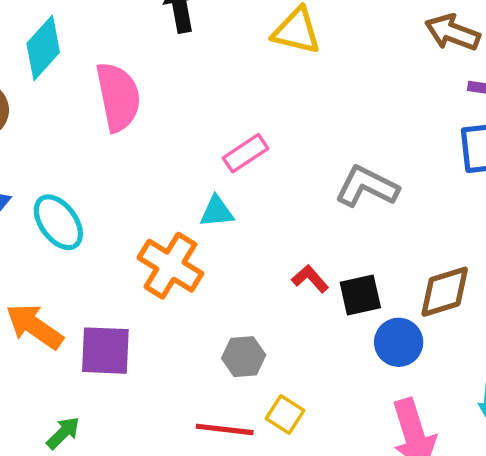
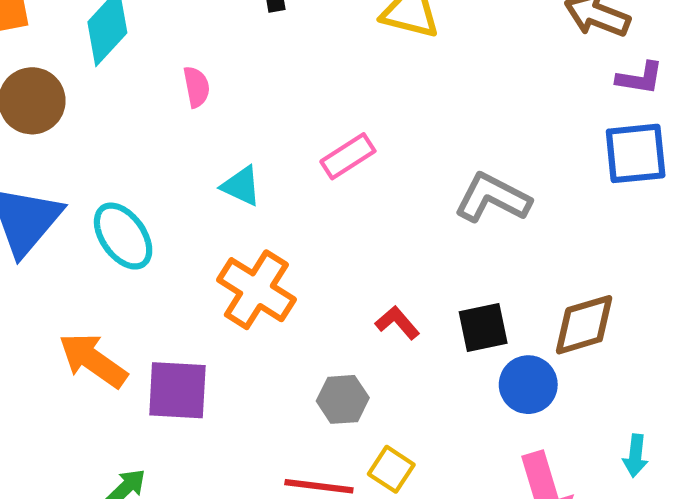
pink semicircle: (118, 97) -> (196, 87), size x0.5
cyan triangle: (217, 212) -> (241, 186), moved, turned 30
red L-shape: (310, 279) -> (397, 323), moved

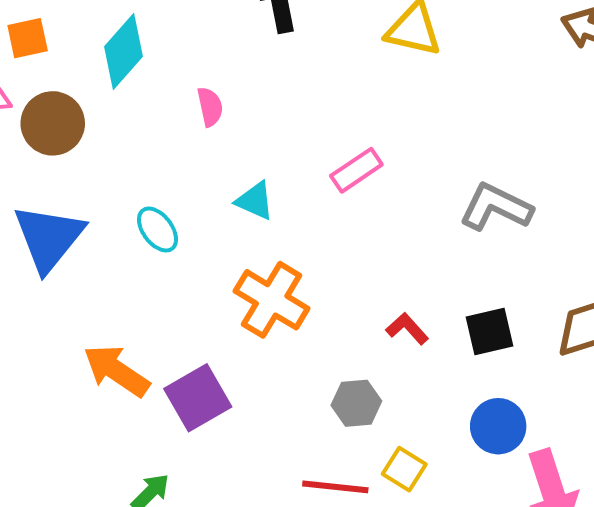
cyan ellipse: (123, 236) -> (157, 230), moved, size x0.7
blue circle: (528, 385) -> (498, 426), moved
purple square: (177, 390) -> (198, 398), turned -32

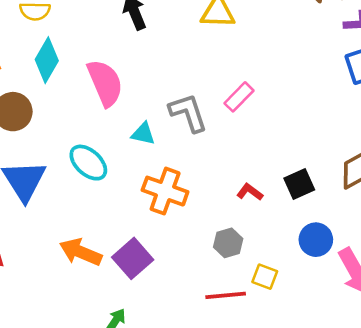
pink semicircle: (210, 107) -> (105, 83), size x2.0
pink rectangle: (356, 170) -> (239, 97), moved
gray L-shape: (496, 207) -> (188, 113), moved, turned 57
cyan ellipse: (157, 230) -> (88, 163), size x1.4

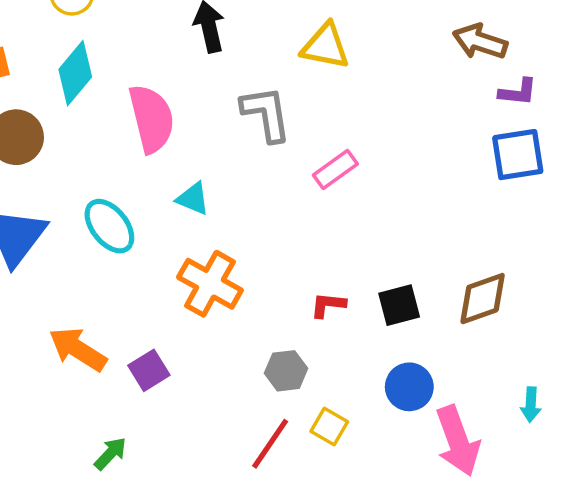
gray L-shape: (188, 113) -> (266, 114), moved
red L-shape: (250, 192) -> (328, 305), turned -40
purple square: (133, 258) -> (149, 370), size x0.7
red line: (226, 295) -> (270, 444), turned -60

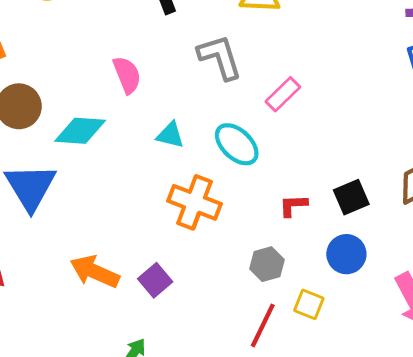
cyan diamond: (75, 73) -> (80, 131), moved, turned 63
pink semicircle: (152, 119) -> (127, 75), size x0.7
cyan ellipse: (109, 226) -> (237, 144), moved
blue circle: (409, 387) -> (346, 254), moved

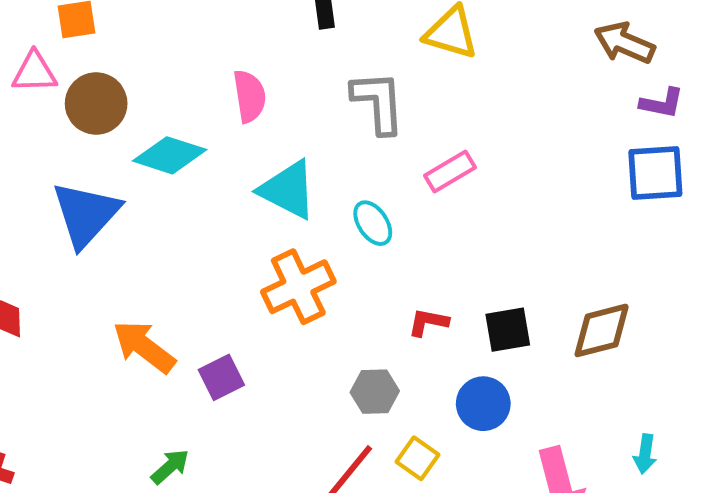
cyan triangle: (170, 135) -> (288, 190), size x1.6
cyan ellipse: (237, 144) -> (373, 223), size x0.7
orange cross: (194, 202) -> (298, 287), turned 30

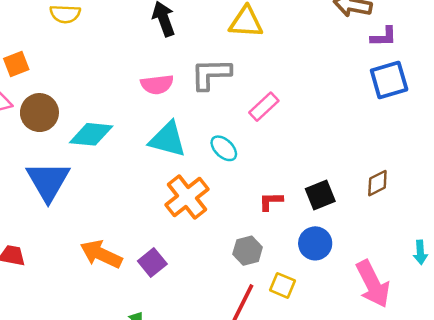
pink semicircle: (249, 96) -> (157, 84), moved, turned 104
gray L-shape: (378, 102) -> (211, 74), turned -75
brown diamond: (602, 330) -> (377, 183), size x0.7

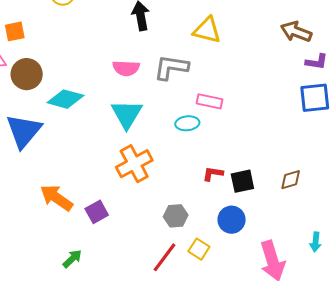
pink rectangle: (264, 107) -> (209, 101), turned 45
cyan triangle: (168, 139) -> (127, 114), turned 36
cyan ellipse: (224, 148) -> (187, 123), moved, turned -60
red L-shape: (271, 201) -> (213, 174), moved

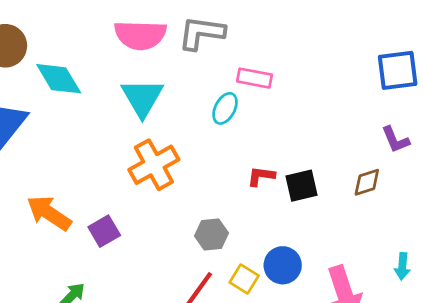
purple L-shape: (317, 62) -> (395, 140), moved, turned 60
pink semicircle: (126, 68) -> (140, 35), size x1.4
cyan diamond: (65, 99) -> (59, 79), turned 45
cyan ellipse: (187, 123) -> (225, 108), turned -55
blue circle: (232, 220) -> (283, 265), moved

